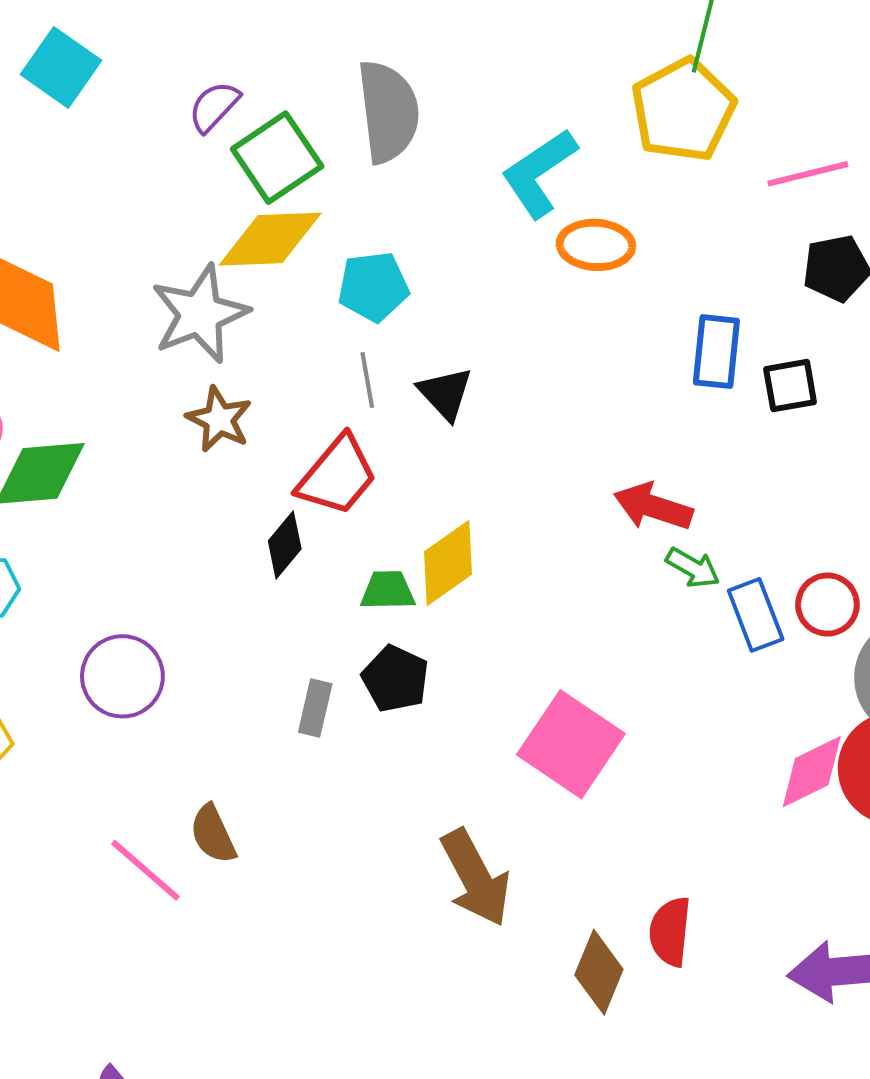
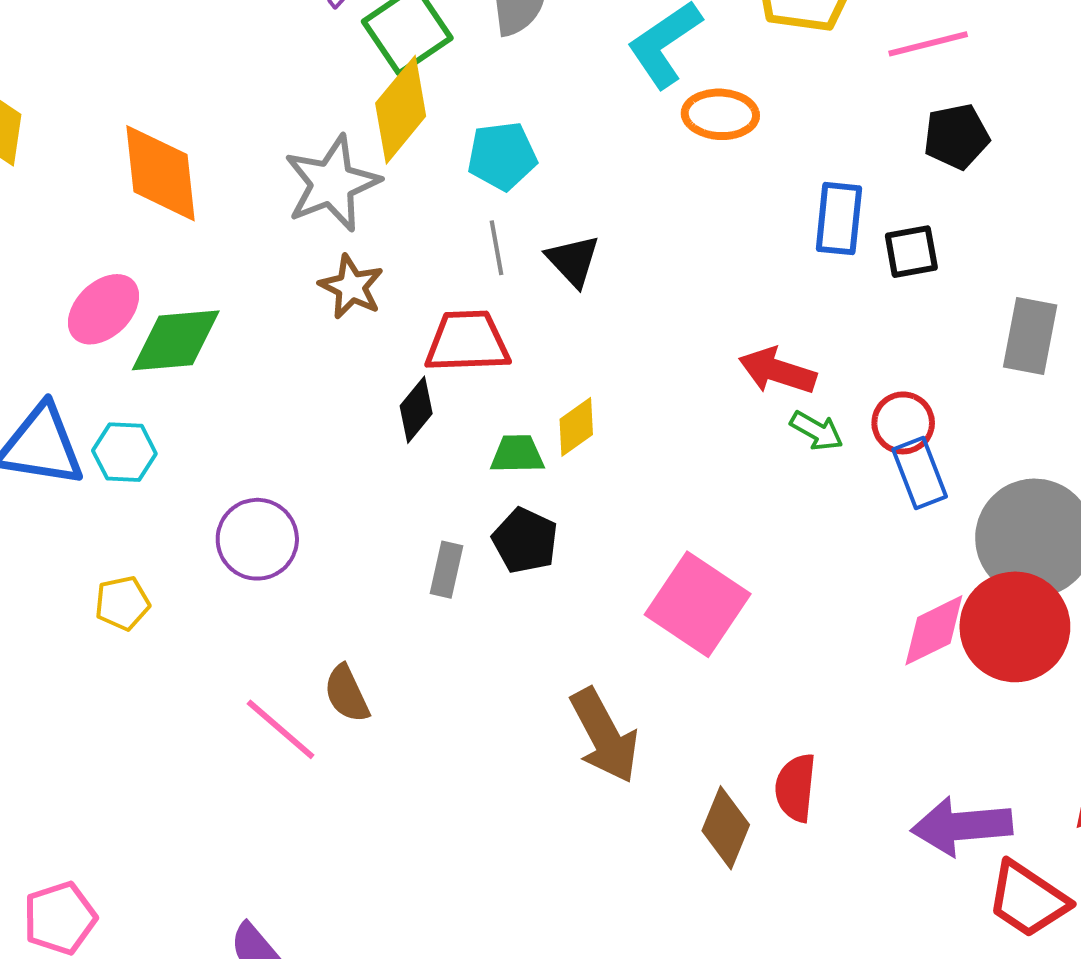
yellow diamond: (270, 239) -> (401, 110), turned -48
red trapezoid: (337, 476) -> (467, 342), turned -132
yellow diamond: (448, 563) -> (576, 427), size x0.7
red circle: (827, 605) -> (903, 423), moved
blue rectangle: (756, 615) -> (920, 473), moved

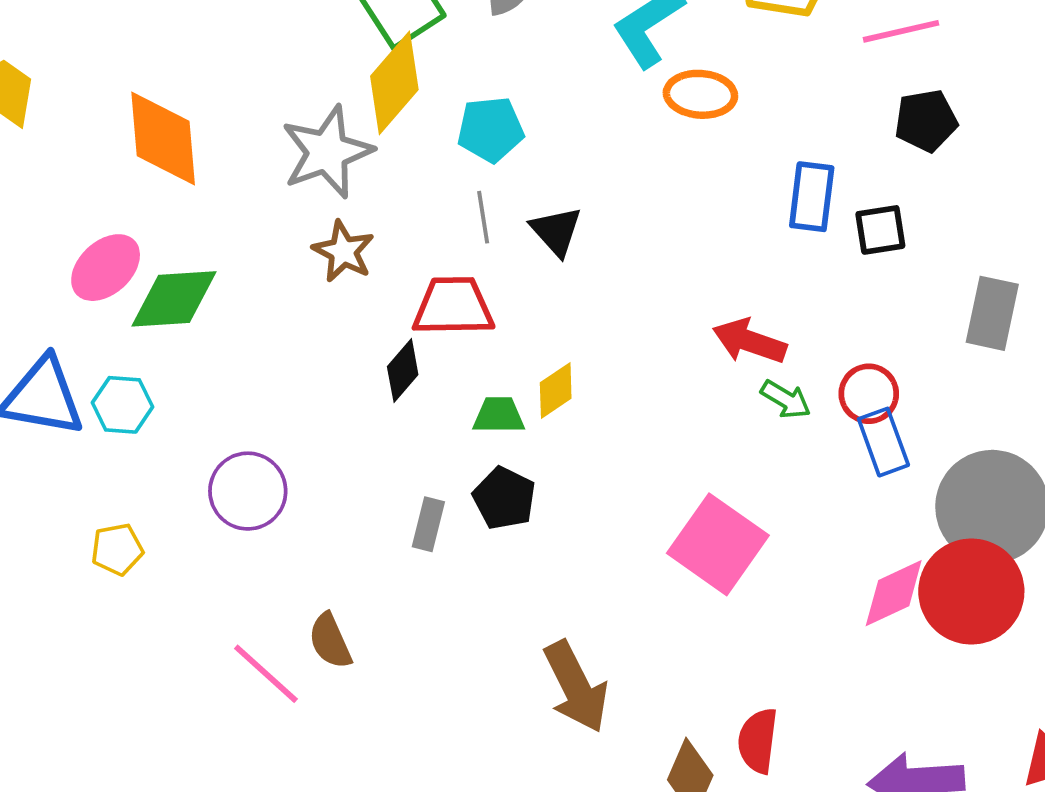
pink square: (698, 604) -> (718, 544), moved

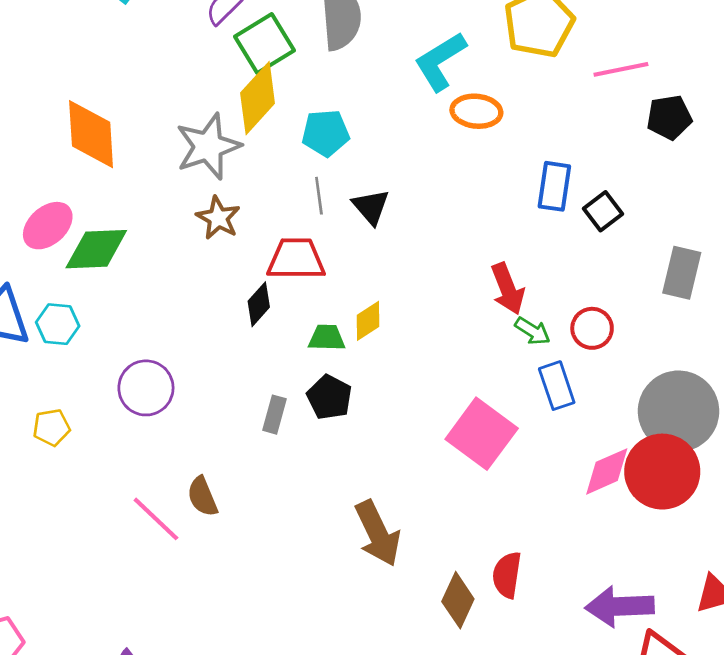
black pentagon: (926, 121) -> (669, 117), moved
black square: (880, 230) -> (603, 211), turned -30
red arrow: (750, 341) -> (508, 289), turned -132
blue rectangle: (883, 442) -> (557, 386), moved

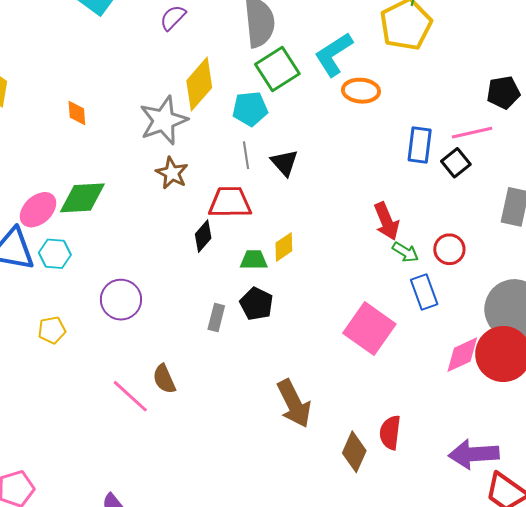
green square: (265, 44) -> (277, 69), moved
pink line: (621, 69) -> (472, 133), moved
orange diamond: (91, 134) -> (77, 113), size x0.5
pink ellipse: (48, 226) -> (38, 210), moved

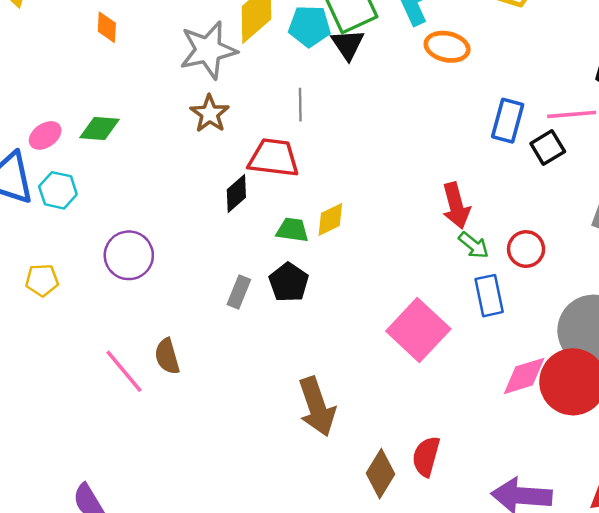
cyan pentagon: (250, 109) -> (309, 26), moved
black triangle: (284, 163) -> (348, 44), moved
green diamond: (82, 198) -> (100, 129), size x0.7
pink ellipse: (38, 210) -> (45, 135), size x0.7

